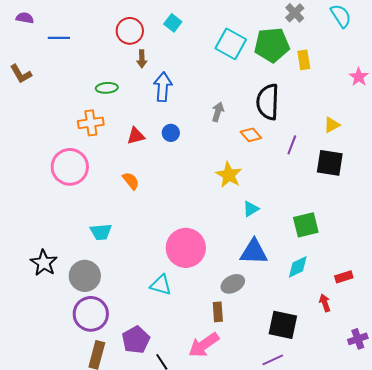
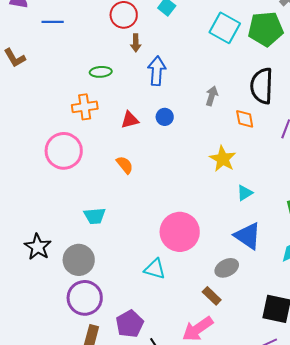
orange diamond: (251, 135) -> (245, 119), turned 30
blue triangle: (254, 252) -> (248, 236), turned 32
brown rectangle: (218, 312) -> (212, 296), turned -42

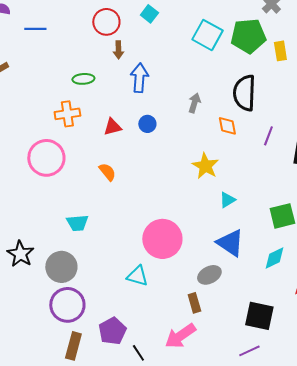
brown rectangle: (212, 296) -> (194, 303), turned 30

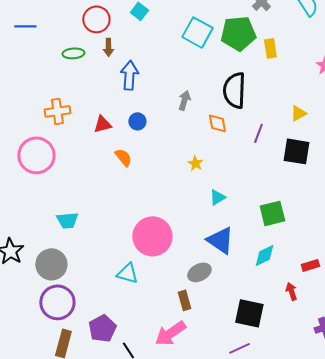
green ellipse: (83, 79) -> (73, 53), moved
yellow star: (205, 166) -> (195, 163), size x0.6
orange semicircle: (107, 172) -> (123, 157), moved

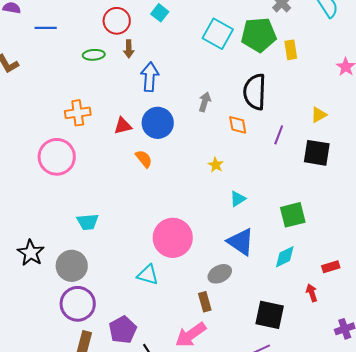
blue circle: (137, 121) -> (158, 123), size x1.8

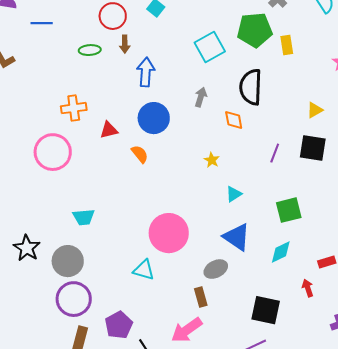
cyan square: (218, 34) -> (210, 47), moved, turned 32
red triangle: (123, 126) -> (109, 130), moved
purple line: (279, 135) -> (275, 153), moved

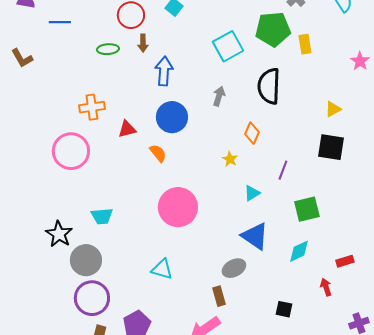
orange diamond: (234, 120) -> (252, 133), moved, turned 35
purple line: (275, 153) -> (283, 170), moved
pink circle: (169, 233) -> (178, 207), moved
black star: (27, 248) -> (59, 234), moved
black square: (266, 310) -> (284, 309), size x0.6

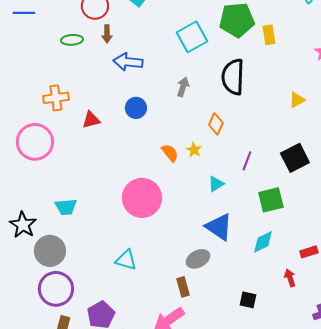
blue arrow: (164, 71) -> (128, 62), turned -88
blue circle: (172, 117) -> (136, 108), size x0.7
black square: (331, 147) -> (295, 158), moved, turned -36
orange semicircle: (158, 153) -> (170, 153), moved

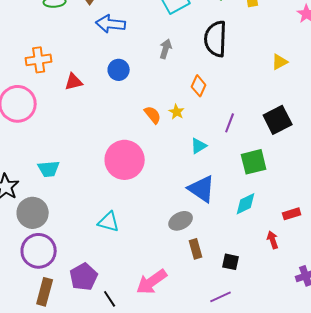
brown rectangle: (183, 287) -> (196, 249), moved

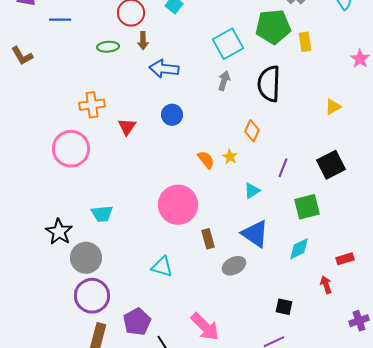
gray arrow: (166, 49) -> (224, 81), moved
red triangle: (74, 82) -> (127, 127), turned -42
brown rectangle: (196, 249) -> (208, 239), moved
pink arrow: (152, 282) -> (205, 327), turned -100

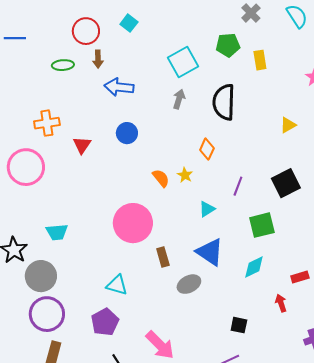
green pentagon: (273, 27) -> (228, 45), size x0.7
purple pentagon: (137, 322) -> (105, 322), moved

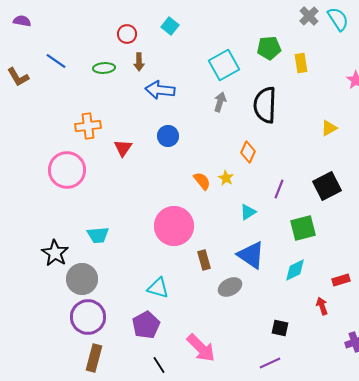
gray cross: (251, 13) -> (309, 16), moved
red circle: (86, 31) -> (127, 34), size x0.7
blue line: (15, 38) -> (56, 61), moved, turned 35

